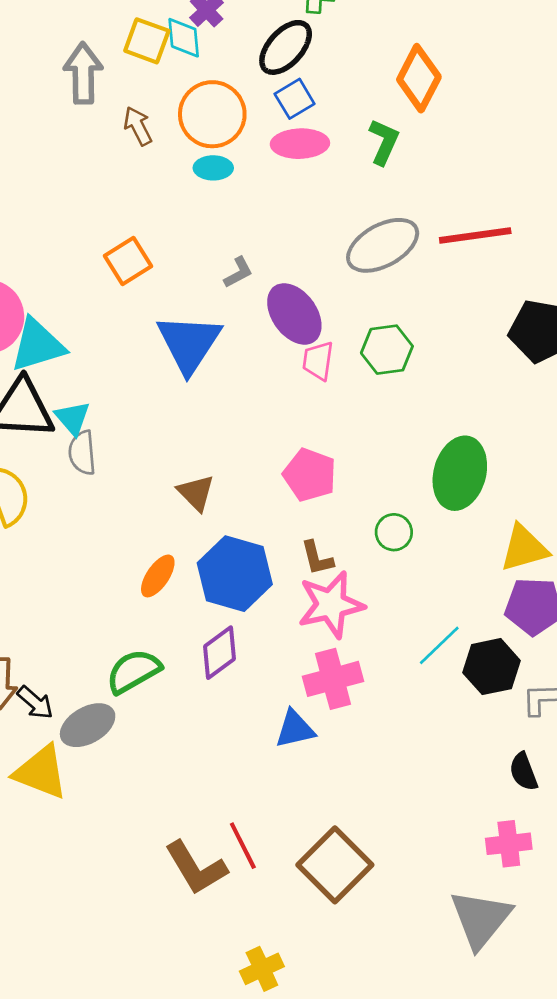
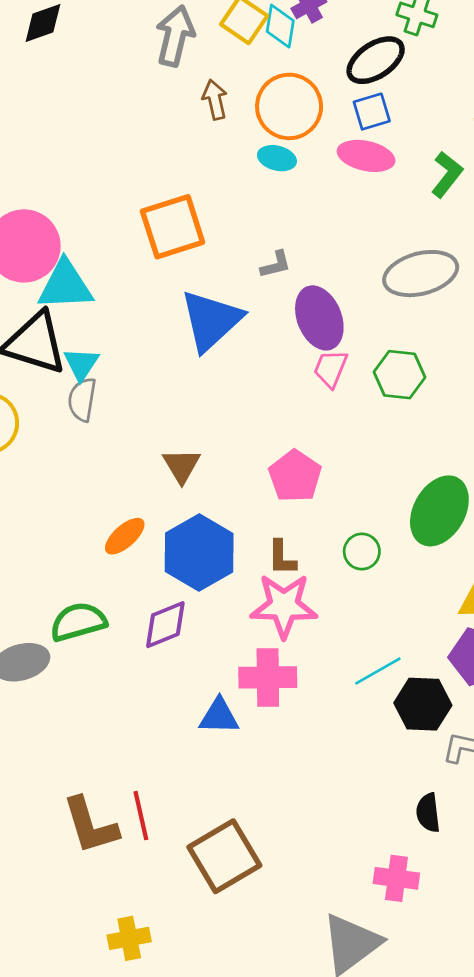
orange square: (128, 261) -> (173, 227), size x1.4

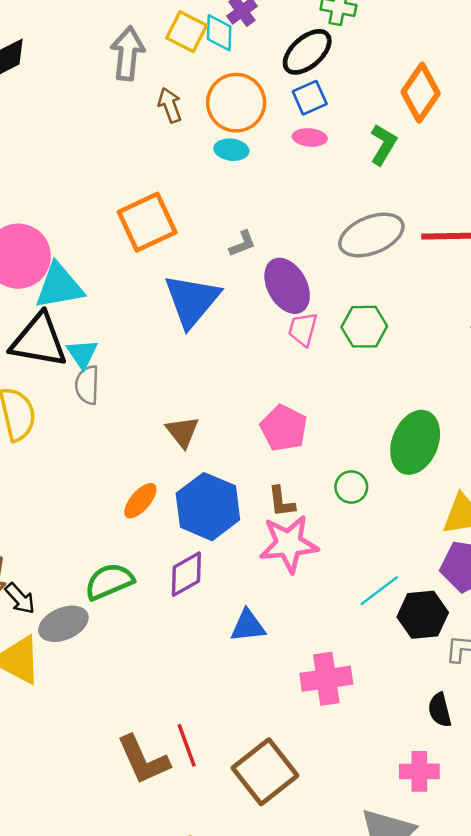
pink ellipse: (366, 156) -> (310, 137), size x0.7
pink cross: (268, 677) -> (326, 679), moved
blue triangle: (219, 716) -> (248, 626), moved

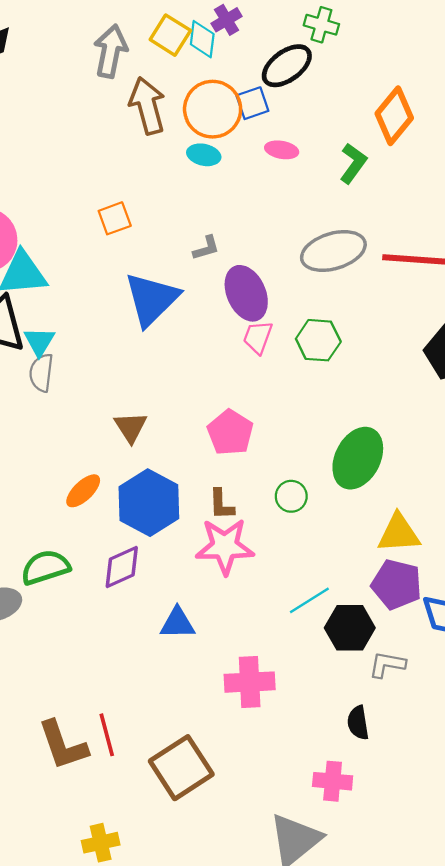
blue square: (310, 98) -> (252, 103), moved
brown arrow: (170, 105) -> (147, 106), size x1.6
orange square: (147, 222) -> (115, 218), size x0.6

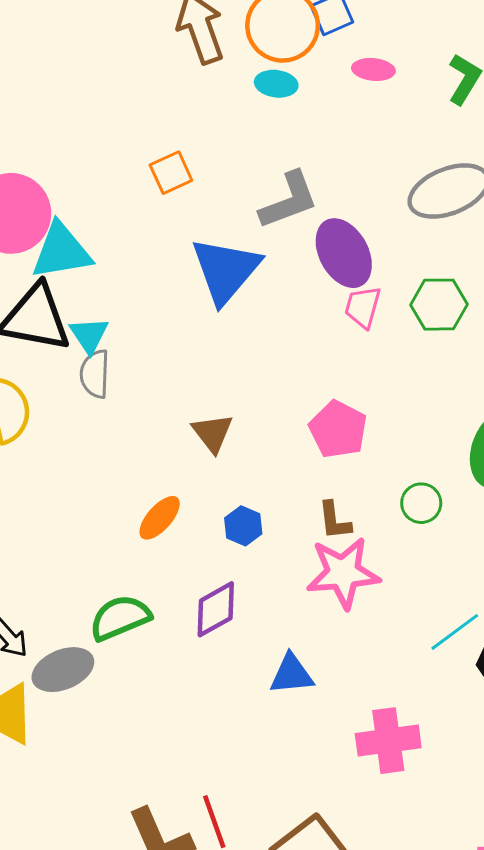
gray L-shape: (206, 248) -> (289, 200), size x1.8
blue hexagon: (149, 503) -> (243, 526), size x0.5

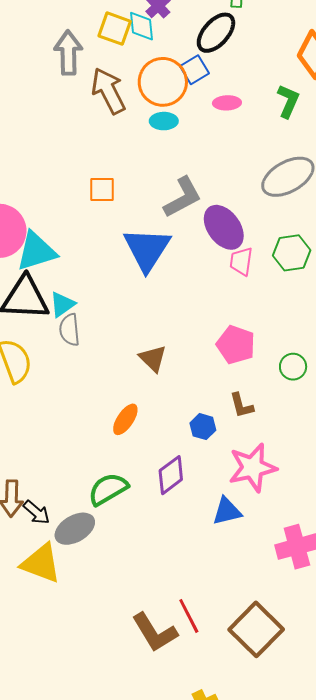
orange square: (171, 173) -> (102, 189), turned 32
cyan triangle: (89, 335) -> (62, 304), turned 36
green circle: (421, 503) -> (293, 367), moved
blue hexagon: (243, 526) -> (203, 427), moved
pink star: (343, 573) -> (253, 468), moved

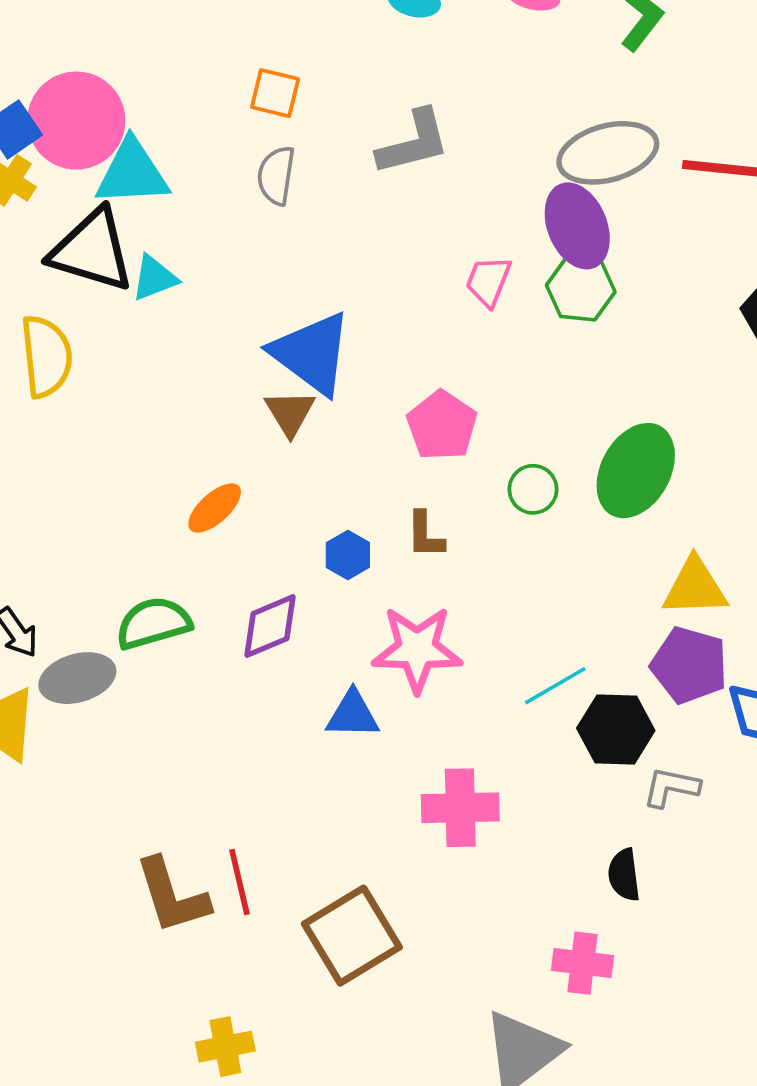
purple ellipse: (224, 227) -> (577, 226), moved
blue triangle: (147, 249) -> (312, 353), moved, turned -40
gray semicircle: (70, 330) -> (276, 175), moved

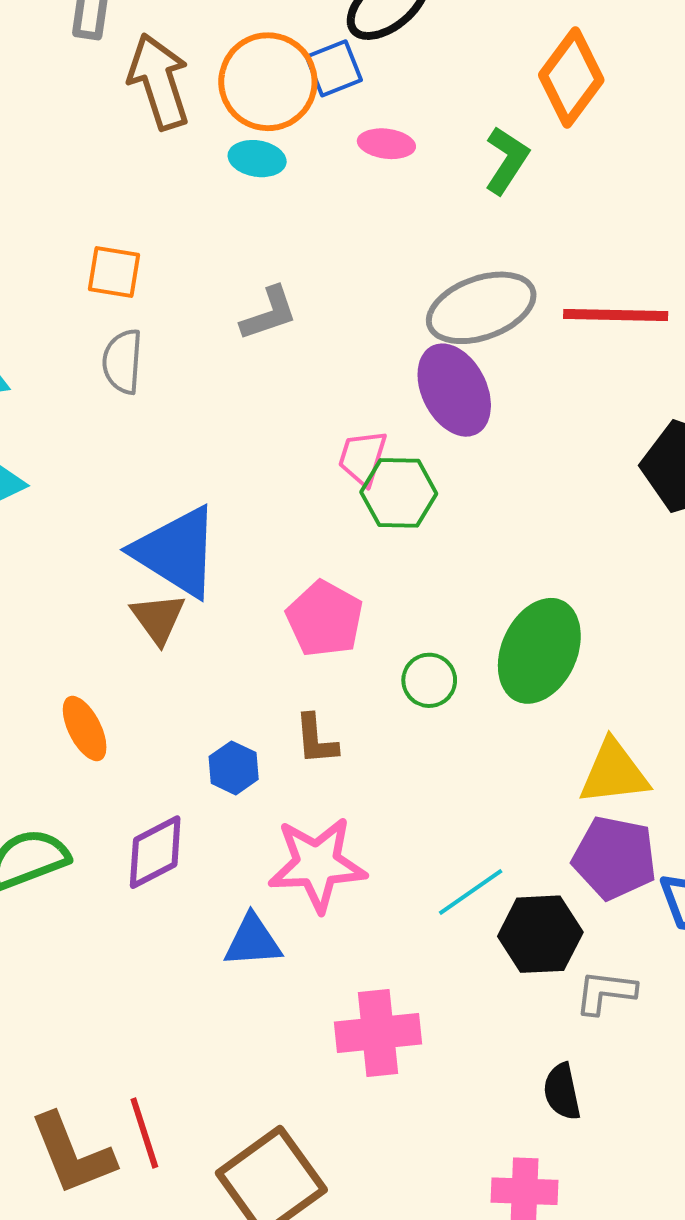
gray L-shape: (414, 142) -> (269, 314), size x0.7
green hexagon: (581, 289) -> (399, 493), moved
orange ellipse: (215, 508) -> (85, 728), turned -70

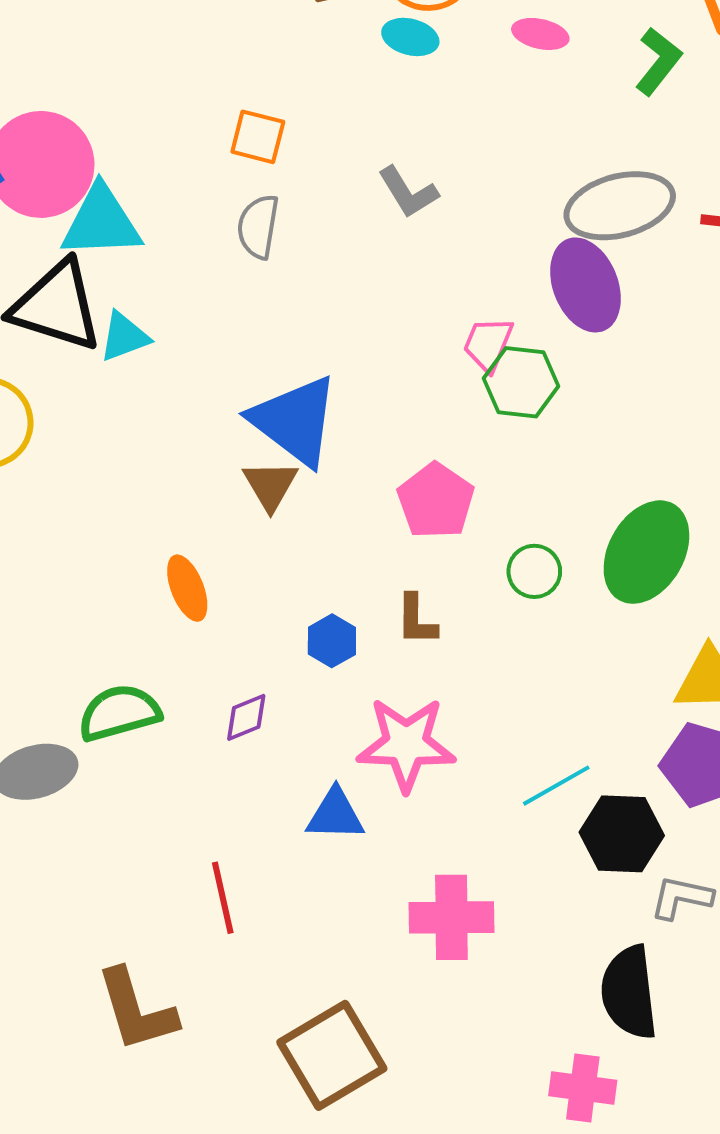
gray L-shape: (269, 314) -> (408, 192), turned 72
purple diamond: (155, 852) -> (246, 717), size x0.7
black semicircle: (562, 1092) -> (629, 992), size x1.6
red line: (144, 1133) -> (223, 898), moved

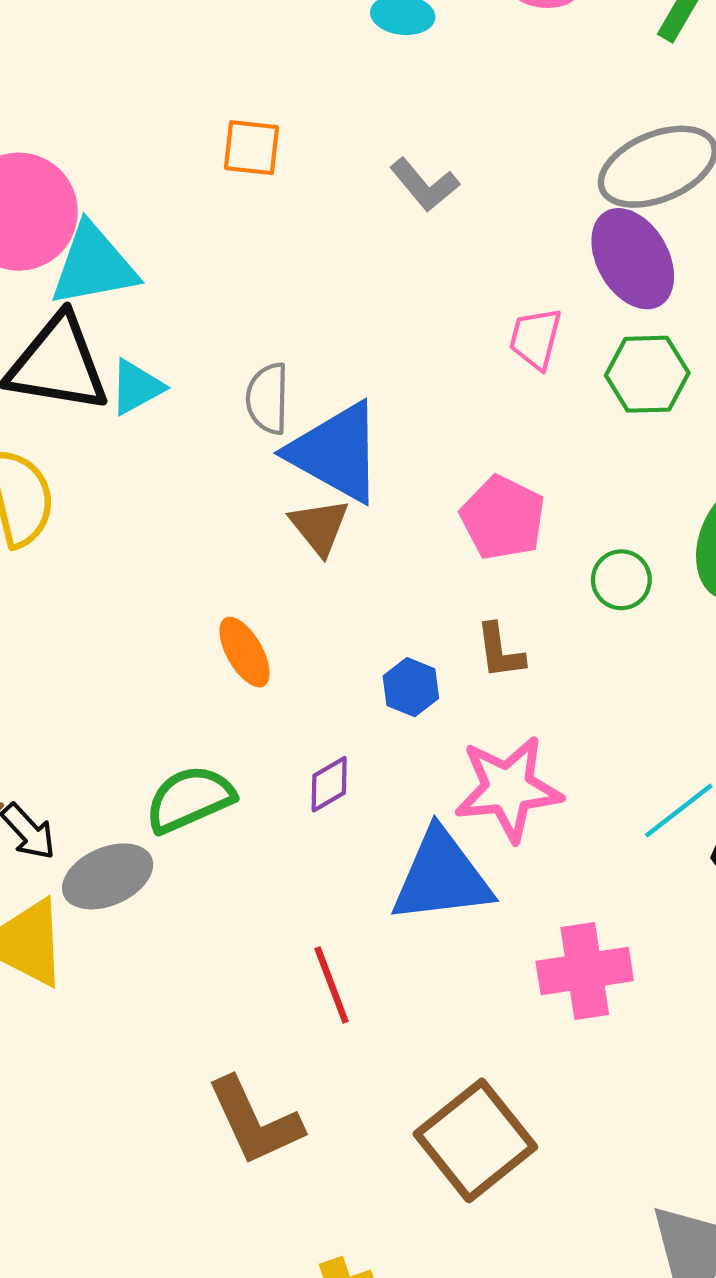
gray semicircle: (258, 227) -> (268, 399), moved
green hexagon: (521, 382) -> (647, 374), moved
blue triangle: (335, 815) -> (442, 877), size x1.6

